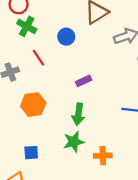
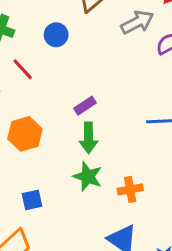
purple rectangle: (84, 81) -> (85, 106), moved
green star: (74, 142) -> (88, 177), turned -30

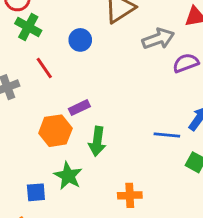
purple rectangle: (85, 106) -> (79, 108), moved
orange hexagon: (25, 134) -> (55, 131), moved
green star: (88, 177) -> (68, 176), moved

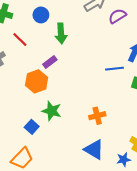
green arrow: (97, 141) -> (61, 33), moved
blue square: (36, 192) -> (32, 127), turned -32

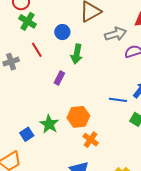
purple rectangle: (50, 62) -> (59, 78), turned -40
orange hexagon: (37, 81) -> (78, 117), moved
orange cross: (97, 116) -> (91, 140), turned 35

